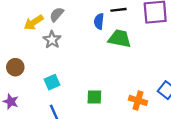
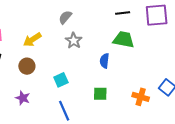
blue semicircle: (99, 21) -> (104, 61), moved
yellow arrow: (34, 22) -> (32, 40), moved
gray star: (52, 40) -> (74, 41), moved

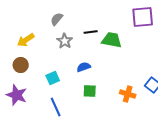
black line: (123, 13) -> (91, 32), moved
blue semicircle: (104, 61) -> (84, 67), moved, turned 64
purple star: (23, 98) -> (17, 95), size x1.5

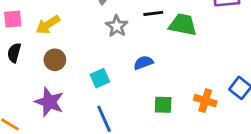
yellow arrow: (26, 40) -> (48, 25), moved
green square: (90, 91) -> (163, 105), moved

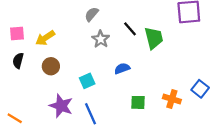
black line: (153, 13) -> (130, 29), turned 56
green trapezoid: (183, 25) -> (154, 38), turned 65
purple star: (49, 102) -> (61, 106), moved

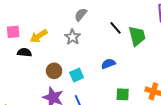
gray star: (101, 39) -> (72, 37), moved
black semicircle: (18, 61) -> (24, 52), moved, turned 80
brown circle: (51, 66) -> (54, 71), moved

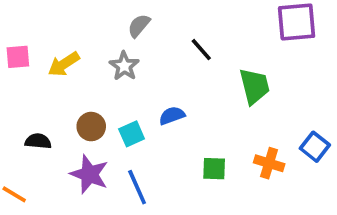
green trapezoid: (137, 36) -> (254, 86), moved
black semicircle: (24, 52) -> (38, 141), moved
blue semicircle: (108, 64) -> (172, 116), moved

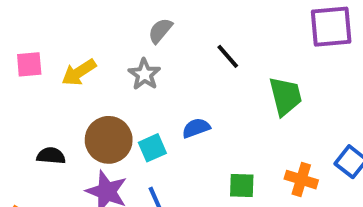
brown circle: (91, 127) -> (109, 140), size x1.5

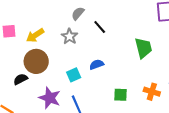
black line: (228, 56) -> (100, 27), moved
brown circle: (109, 140) -> (36, 61), moved
black semicircle: (51, 156) -> (21, 79), turned -32

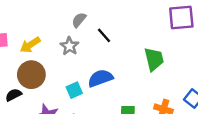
blue semicircle: (97, 65) -> (100, 78), size x1.5

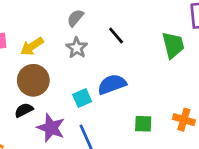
gray semicircle: (79, 20) -> (75, 18), moved
green trapezoid: (154, 59) -> (173, 45), moved
black semicircle: (14, 95) -> (24, 110), moved

